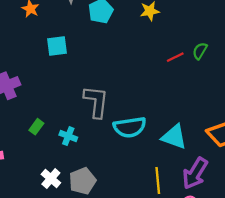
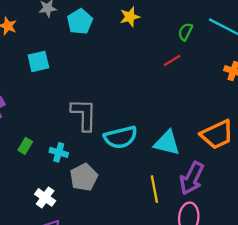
green semicircle: (200, 51) -> (185, 32), moved
red line: (175, 57) -> (172, 61), moved
gray pentagon: (83, 181) -> (84, 177), moved

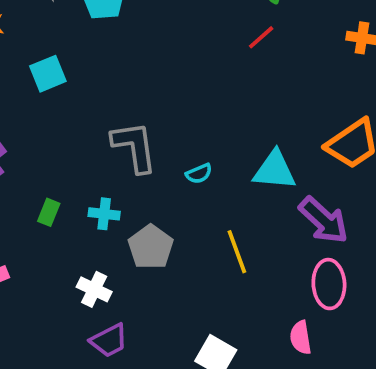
cyan semicircle: (121, 137) -> (199, 174), size x0.5
purple arrow: (192, 178) -> (324, 220), turned -64
yellow line: (154, 189) -> (237, 252), moved

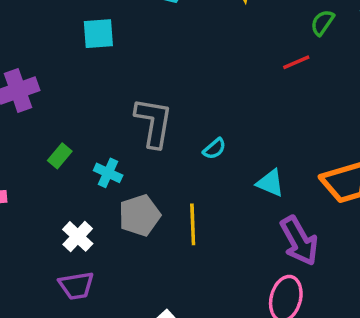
cyan triangle: (275, 170) -> (270, 183), size x0.7
cyan semicircle: (199, 174) -> (214, 149), moved, turned -35
yellow line: (237, 252) -> (193, 224), moved

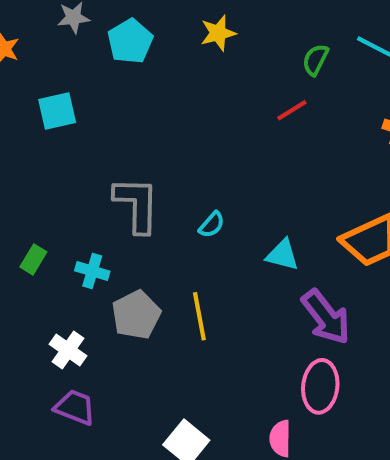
purple trapezoid: (76, 286) -> (75, 407), turned -141

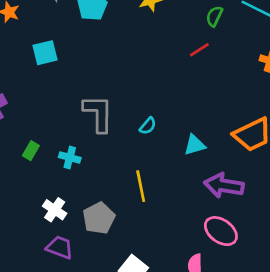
cyan triangle: (282, 255) -> (195, 145), turned -30
gray pentagon: (136, 315) -> (99, 218), moved
purple arrow: (326, 317) -> (224, 185), turned 138
pink ellipse: (320, 386) -> (221, 231), turned -60

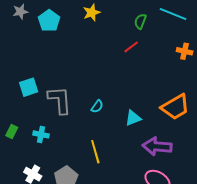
cyan square: (45, 53) -> (29, 87), moved

